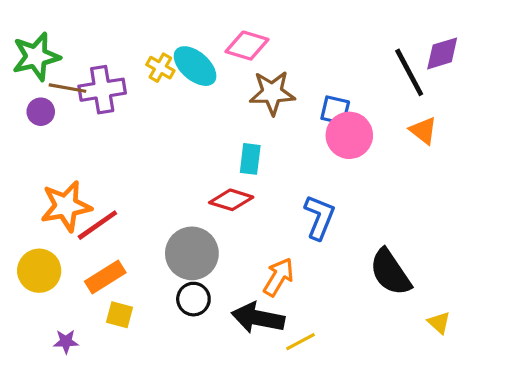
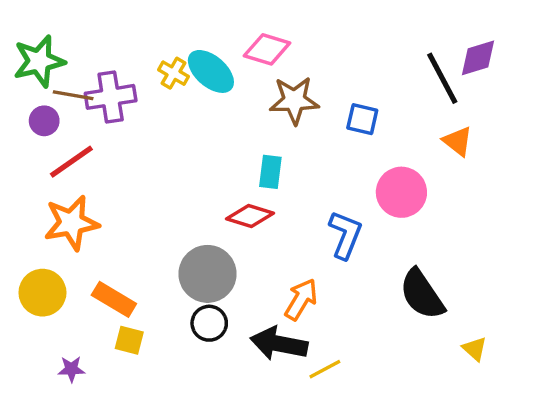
pink circle: (349, 135) -> (401, 192), moved
red line: (97, 225) -> (71, 162), moved
orange rectangle: (105, 277) -> (114, 299), turned 63

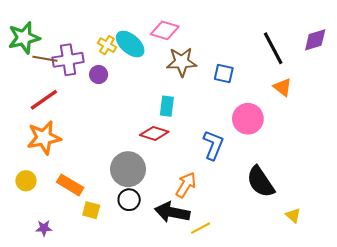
purple diamond: (478, 58) -> (315, 40), moved
purple circle: (44, 121) -> (99, 75), moved
yellow circle: (42, 293) -> (26, 181), size x0.7
yellow square: (129, 340) -> (91, 210), moved

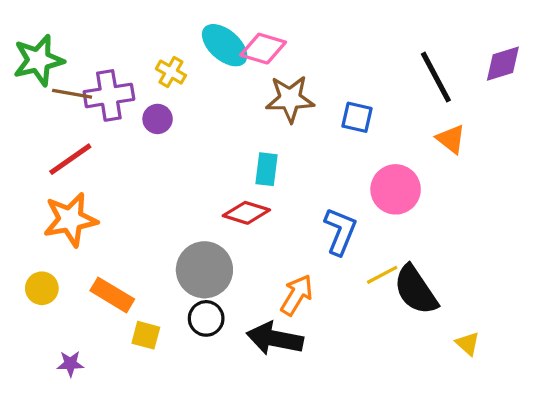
cyan ellipse: (130, 44) -> (225, 45), moved
yellow line: (201, 228) -> (382, 275), moved

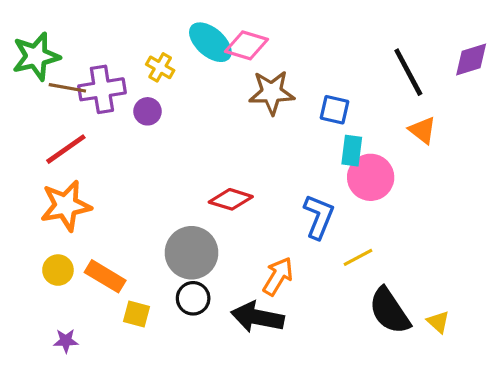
cyan rectangle: (266, 169) -> (352, 151), moved
yellow circle: (42, 288) -> (58, 270), moved
black semicircle: (416, 290) -> (389, 311), moved

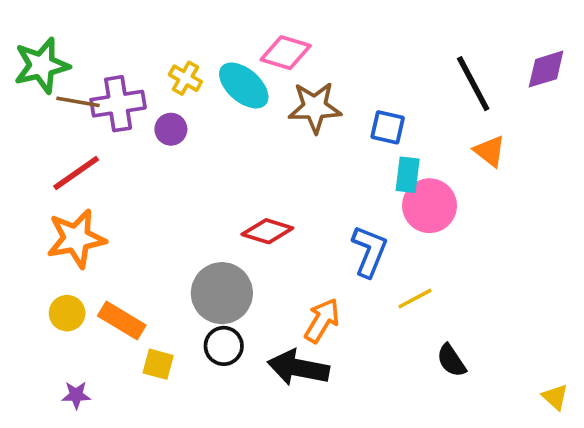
cyan ellipse: (210, 42) -> (244, 85), moved
black semicircle: (389, 311) -> (451, 361), size x0.6
yellow triangle: (438, 322) -> (555, 397), moved

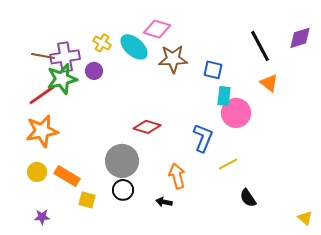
green star: (42, 65) -> (62, 79), moved
orange arrow: (322, 320) -> (177, 176), turned -45
black arrow: (298, 368) -> (164, 202), size x0.5

